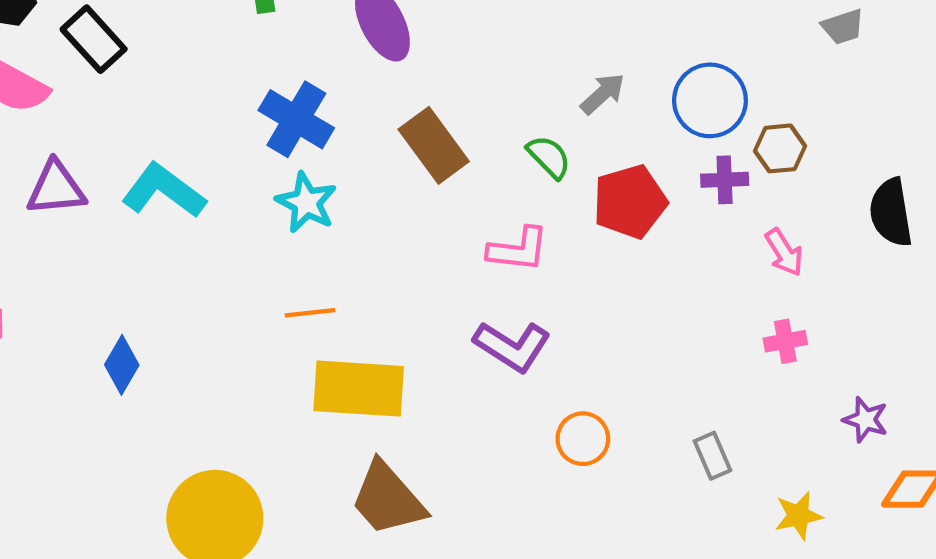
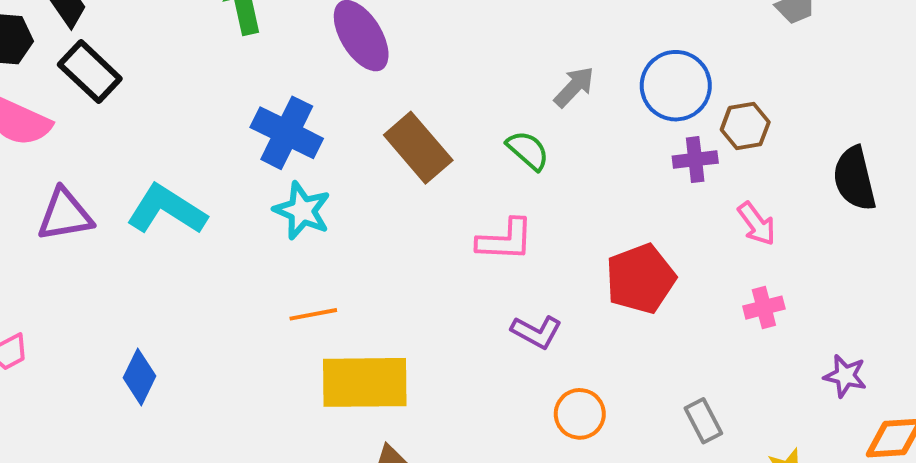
red pentagon: (630, 202) -> (641, 279), moved
purple L-shape: (512, 346) -> (536, 332), moved, size x0.7

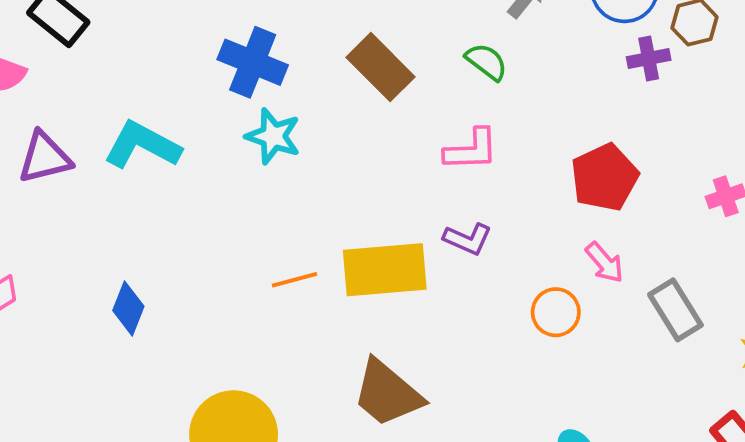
pink arrow: (757, 224) -> (605, 262), moved
orange line: (313, 314) -> (295, 280), moved
purple L-shape: (536, 332) -> (468, 239), moved
yellow rectangle: (365, 382) -> (385, 270), moved
gray rectangle: (703, 421) -> (675, 310), size x1.4

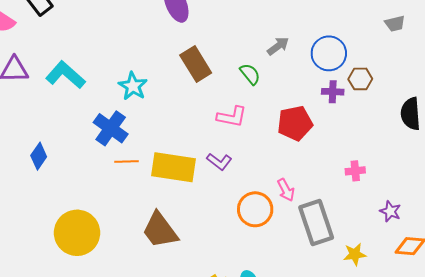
blue cross: (253, 62) -> (111, 128), moved
red pentagon: (605, 177) -> (295, 123), moved
gray rectangle: (675, 310) -> (316, 222), size x1.4
orange circle: (556, 312) -> (255, 209), size x1.4

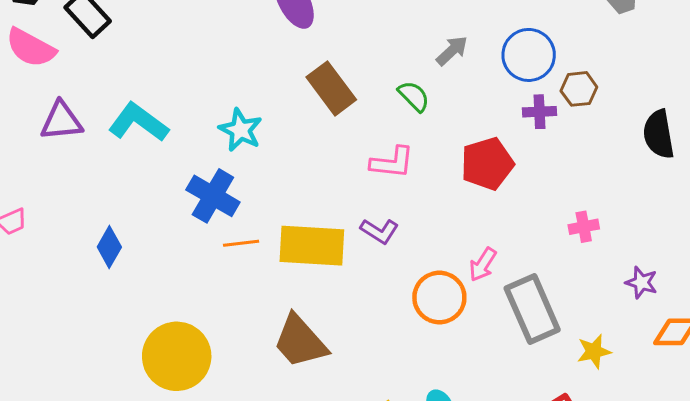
pink arrow: (286, 190) -> (483, 265), turned 65

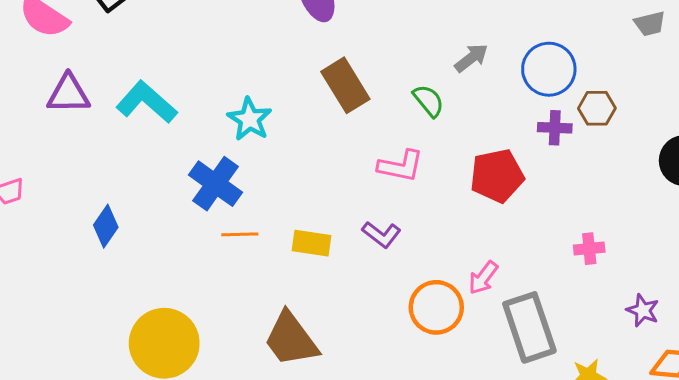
yellow rectangle: (312, 246) -> (312, 243), size x0.6

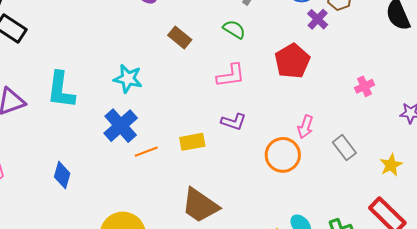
brown rectangle: (345, 85) -> (180, 37), size x0.7
cyan L-shape: (147, 102) -> (61, 90), turned -105
purple cross: (555, 128) -> (318, 19), turned -30
blue cross: (216, 184) -> (121, 126), turned 32
gray rectangle: (529, 327) -> (344, 148), size x0.6

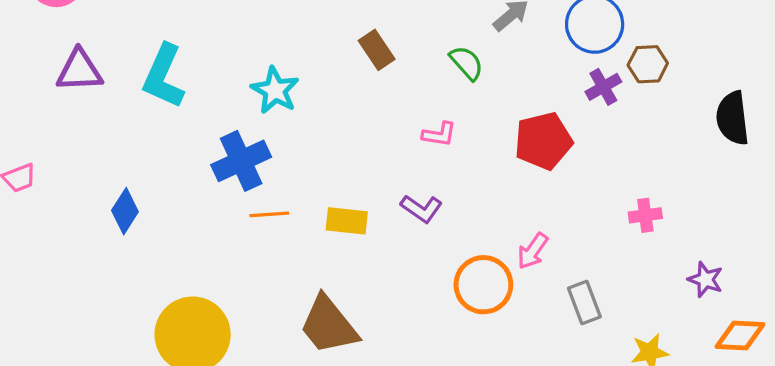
pink L-shape: (231, 75) -> (439, 134), size x0.7

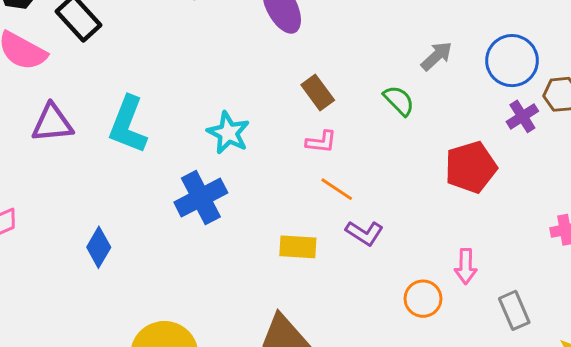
pink L-shape: (439, 134) -> (321, 142), moved
orange line: (269, 214) -> (337, 189), moved, turned 40
pink arrow: (533, 251) -> (466, 266), turned -32
orange circle: (483, 285) -> (423, 299), size x0.7

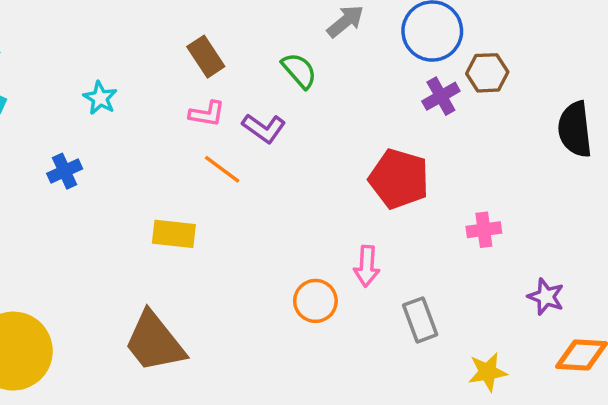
cyan star: (228, 133) -> (100, 98), size x0.7
red pentagon: (471, 167) -> (399, 179), moved, turned 30
blue cross: (201, 198) -> (65, 171), size x0.6
purple L-shape: (364, 233) -> (264, 128), moved

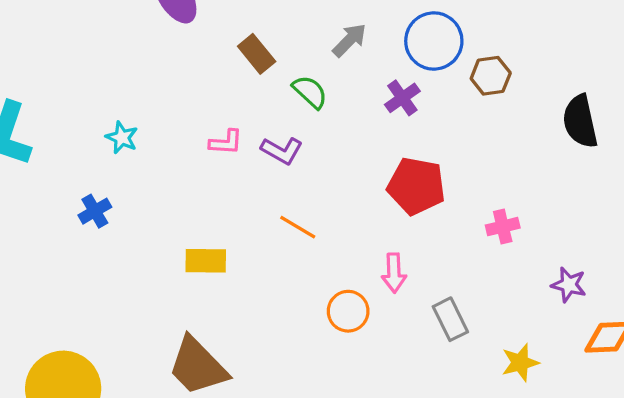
brown rectangle: (206, 57) -> (257, 54), moved
purple cross: (441, 96) -> (402, 98), moved
orange line: (222, 169) -> (298, 227), moved

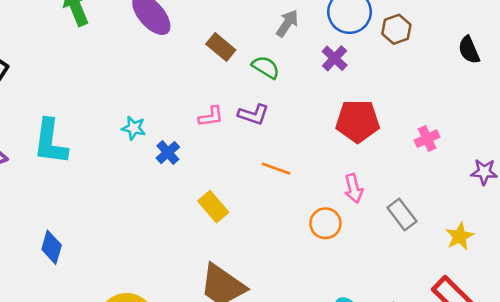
black semicircle: (580, 121) -> (469, 50), size x0.7
blue cross: (95, 211) -> (168, 153), moved
yellow rectangle: (206, 261) -> (213, 207), turned 60

